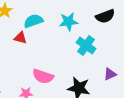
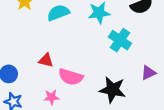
red triangle: (20, 38) -> (46, 60), moved

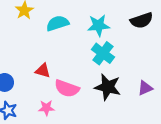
cyan cross: (120, 40) -> (103, 53), moved
black star: (112, 90) -> (108, 87), moved

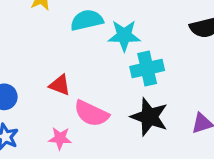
cyan star: (99, 25) -> (124, 36), moved
cyan cross: (103, 53) -> (147, 69), turned 35

